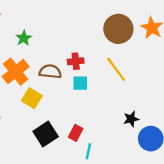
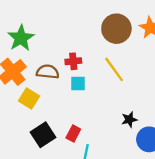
green star: (24, 38) -> (21, 38), size x1.6

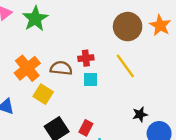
green star: (21, 38) -> (35, 19), moved

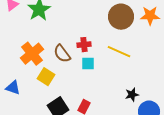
orange star: (160, 25) -> (150, 16), turned -30
yellow line: (125, 66) -> (119, 52), turned -30
brown semicircle: (61, 68) -> (62, 54), turned -132

